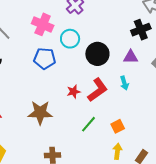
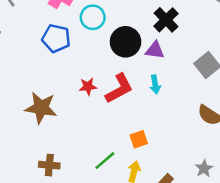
black cross: (141, 30) -> (166, 20), moved, turned -30
purple triangle: (131, 57) -> (155, 50), moved
green line: (89, 124) -> (105, 161), moved

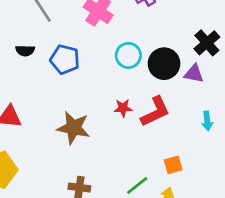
cyan circle: (93, 17) -> (128, 55), moved
blue pentagon: (56, 38) -> (65, 59), moved
cyan arrow: (155, 84) -> (207, 121), moved

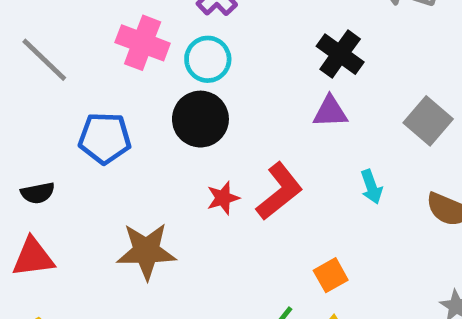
black semicircle: (25, 51) -> (38, 193), moved
cyan circle: (128, 55) -> (208, 59), moved
black circle: (164, 64) -> (200, 119), moved

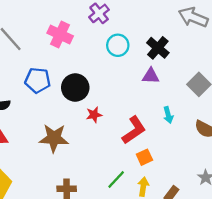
cyan circle: (208, 59) -> (118, 45), moved
black circle: (200, 119) -> (75, 88), moved
red L-shape: (279, 191) -> (134, 130), moved

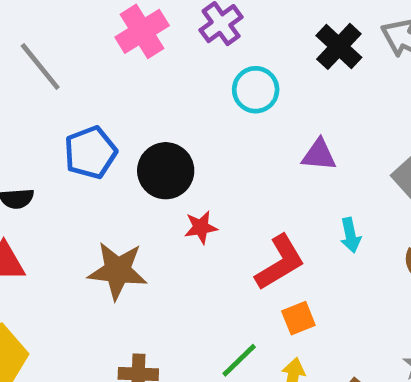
pink cross: (60, 34) -> (142, 31), moved, turned 30
black cross: (158, 48) -> (339, 46), moved
blue pentagon: (38, 80) -> (90, 152), turned -30

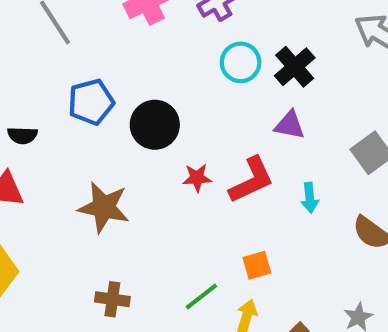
black cross: (339, 46) -> (295, 67), moved
red star: (201, 227) -> (197, 178), moved
red L-shape: (280, 262) -> (251, 180), moved

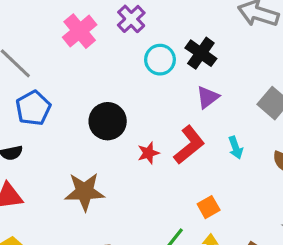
blue pentagon: (91, 102) -> (33, 108), moved
purple triangle: (290, 125) -> (208, 97), turned -35

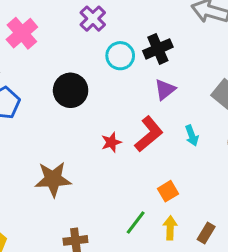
pink cross: (80, 31) -> (22, 33), moved
black cross: (201, 53) -> (158, 49), turned 32
black circle: (108, 121) -> (71, 90), moved

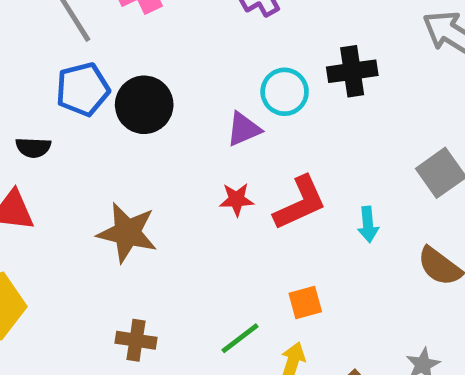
cyan circle: (120, 56) -> (285, 92), moved
black circle: (71, 90) -> (144, 105), moved
purple triangle: (165, 90) -> (244, 129), moved

